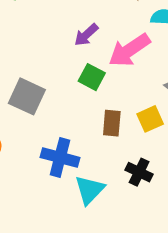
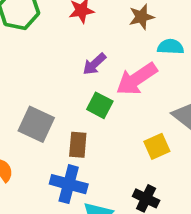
brown rectangle: (112, 123) -> (78, 145), moved

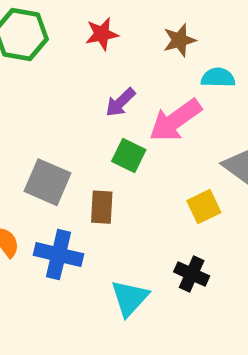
blue cross: (69, 184) -> (59, 255), moved

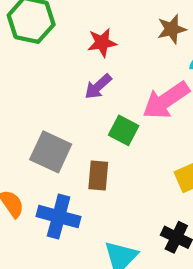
red star: (102, 34) -> (102, 43), moved
purple arrow: (120, 102) -> (98, 87), moved

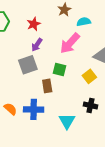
green square: (124, 130) -> (60, 70), moved
gray square: (51, 152) -> (28, 65), moved, turned -30

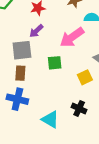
green square: (60, 70) -> (55, 63), turned -32
brown rectangle: (47, 86) -> (20, 73), moved
cyan triangle: (67, 121) -> (50, 119), turned -42

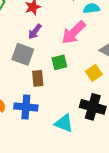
gray square: (22, 50) -> (23, 54), turned 35
brown rectangle: (20, 73) -> (38, 78), moved
black cross: (79, 109) -> (93, 107), size x1.5

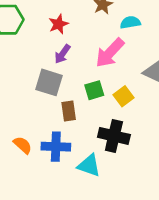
yellow square: (94, 73) -> (124, 96), moved
black cross: (93, 107) -> (114, 136), moved
cyan triangle: (64, 123) -> (89, 165), moved

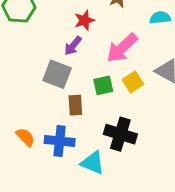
cyan semicircle: (130, 22) -> (160, 18), moved
red star: (58, 24) -> (84, 20), moved
yellow square: (124, 96) -> (133, 82), moved

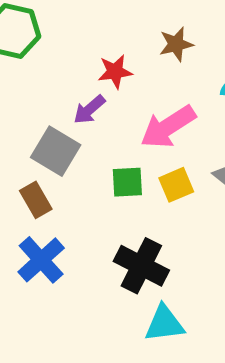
brown rectangle: (75, 105) -> (36, 200), moved, turned -36
blue cross: (60, 141) -> (41, 260), turned 32
cyan triangle: (93, 163) -> (164, 324), moved, turned -40

